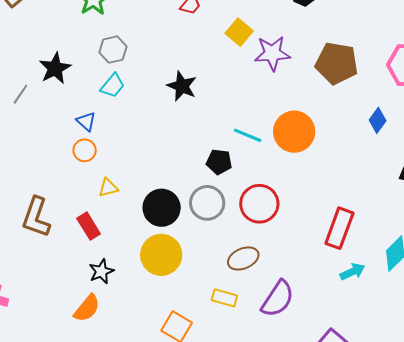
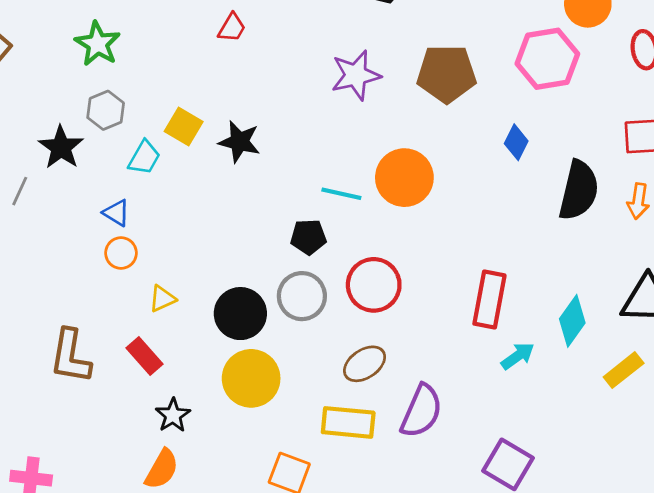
yellow square: (239, 32) -> (184, 126), moved
gray hexagon: (113, 50) -> (106, 110), moved
yellow rectangle: (224, 298) -> (348, 422), size x1.5

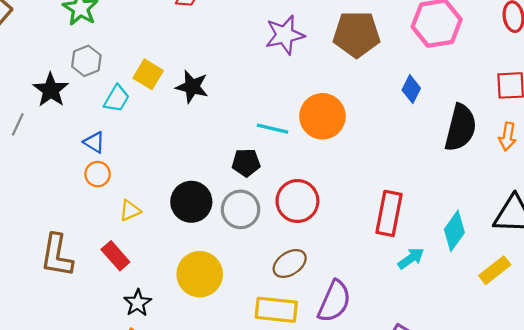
black circle: (240, 314) -> (191, 202), moved

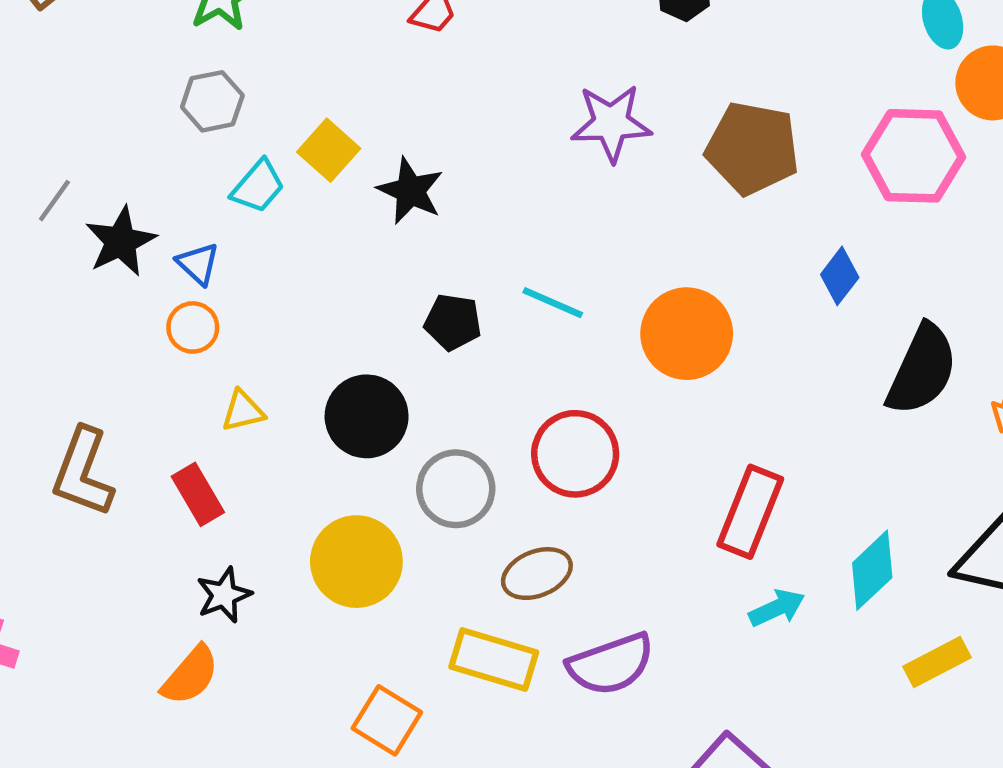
black star: (51, 90) -> (121, 242), moved
orange circle: (322, 116) -> (687, 334), moved
black pentagon: (246, 163) -> (453, 322), moved
gray circle: (241, 209) -> (456, 489), moved
purple semicircle: (334, 301) -> (611, 664), turned 36

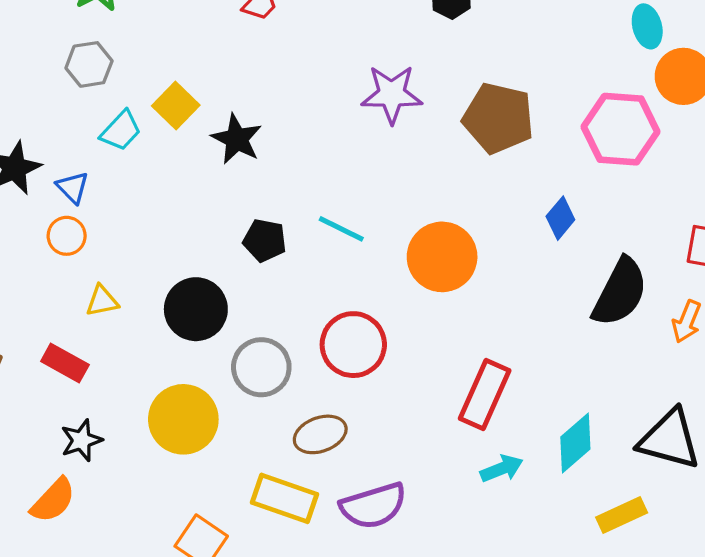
red rectangle: (198, 494) -> (65, 363), turned -33

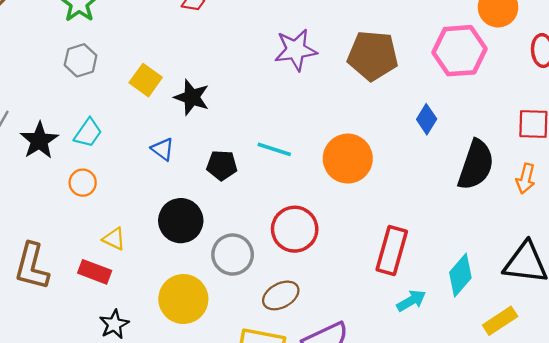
cyan trapezoid: (121, 131) -> (88, 133), moved
blue triangle: (73, 188) -> (163, 149), moved
yellow triangle: (102, 301) -> (114, 239), moved, turned 45

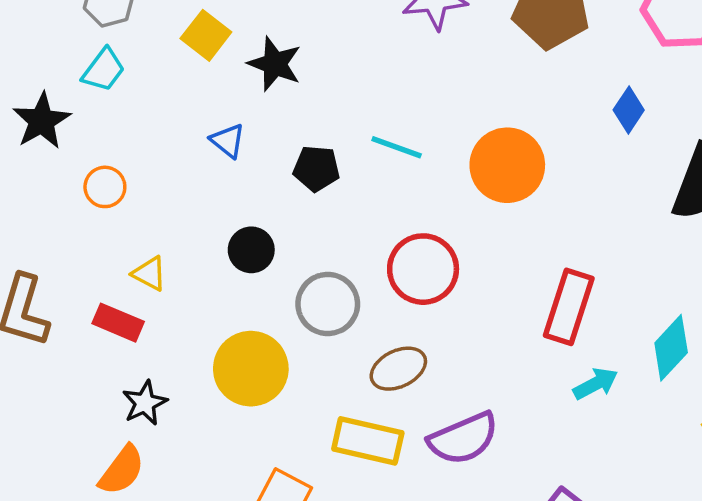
cyan trapezoid: (88, 133) -> (103, 70), moved
black circle: (181, 221) -> (251, 250), size x0.7

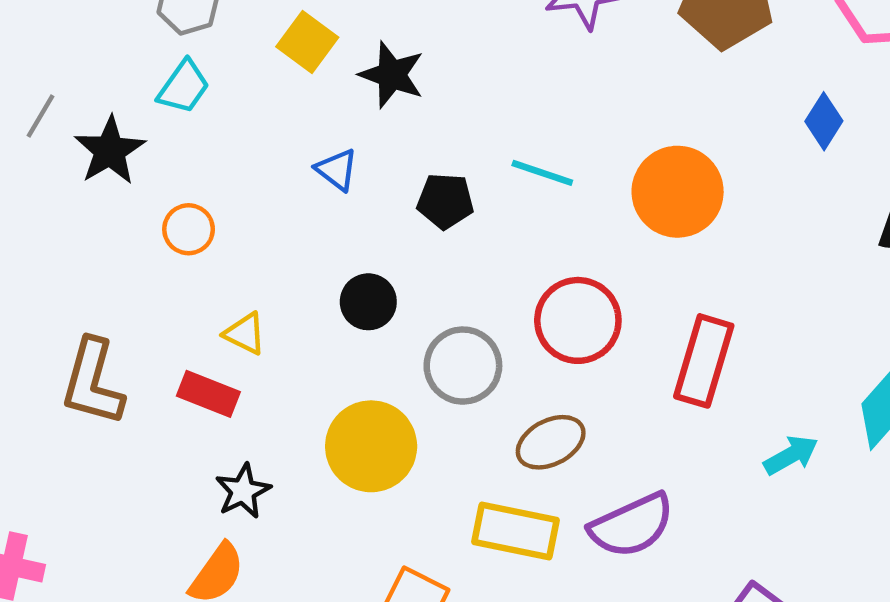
red rectangle: (569, 307) -> (704, 361), moved

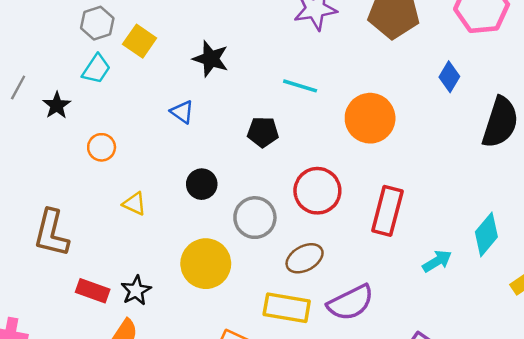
yellow square: (307, 42) -> (140, 41), moved
black star: (110, 151) -> (57, 105), size x0.7
cyan line: (542, 173) -> (300, 86), moved
black pentagon: (445, 201) -> (263, 132), moved
red rectangle: (208, 394) -> (93, 291), moved

